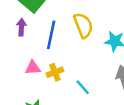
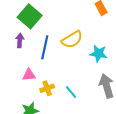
yellow semicircle: (83, 25) -> (72, 40), turned 80
yellow cross: (55, 72) -> (47, 88), moved

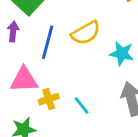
pink triangle: (29, 75) -> (24, 80), size x1.5

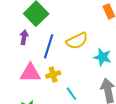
yellow cross: (49, 99) -> (53, 75), moved

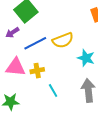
purple arrow: (24, 37) -> (12, 33), turned -136
blue line: (49, 46) -> (35, 43), turned 40

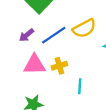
purple arrow: (12, 33) -> (27, 35), moved
cyan line: (53, 90) -> (80, 86), turned 40

